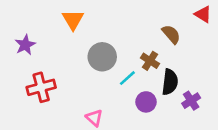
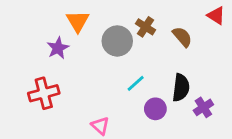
purple star: (25, 45) -> (58, 48), moved
gray circle: (102, 57) -> (117, 41), moved
brown cross: (150, 61) -> (146, 27), moved

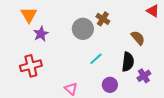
orange triangle: (78, 21) -> (29, 15), moved
brown semicircle: (182, 37) -> (138, 38), moved
purple circle: (155, 109) -> (110, 85), moved

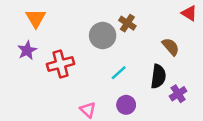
purple star: (41, 34) -> (27, 50), moved
red cross: (31, 66) -> (61, 64), moved
purple circle: (110, 85) -> (126, 105), moved

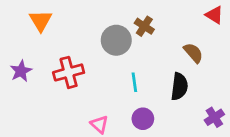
purple star: (27, 50) -> (21, 71), moved
cyan line: (119, 73) -> (134, 82), turned -56
purple cross: (178, 94) -> (214, 117), moved

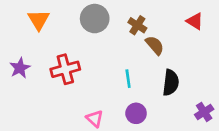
red triangle: (214, 15) -> (195, 21), moved
gray circle: (116, 40) -> (95, 19), moved
brown semicircle: (193, 53) -> (155, 45), moved

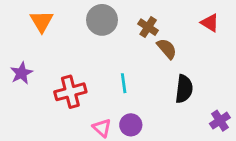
red cross: (65, 69) -> (70, 92), moved
cyan line: (128, 79) -> (124, 83), moved
purple circle: (136, 113) -> (131, 125), moved

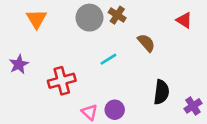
brown cross: (148, 27) -> (117, 15), moved
cyan line: (124, 83) -> (108, 59), moved, turned 66
black semicircle: (184, 89) -> (161, 92), moved

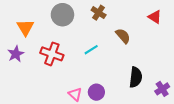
gray circle: (89, 18) -> (62, 15), moved
orange triangle: (36, 19) -> (25, 27), moved
red cross: (62, 81) -> (52, 54), moved, turned 35

